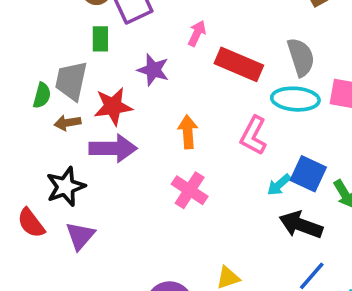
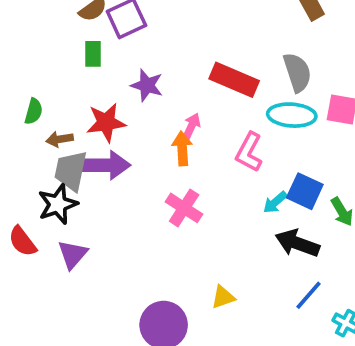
pink arrow: (197, 33) -> (191, 126), moved
gray trapezoid: (71, 81) -> (71, 171), moved

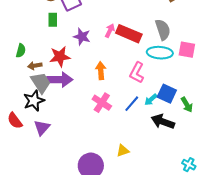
pink arrow: (191, 126) -> (110, 31), moved
gray trapezoid: (71, 171) -> (41, 83), turned 135
blue line: (308, 295) -> (132, 104), moved

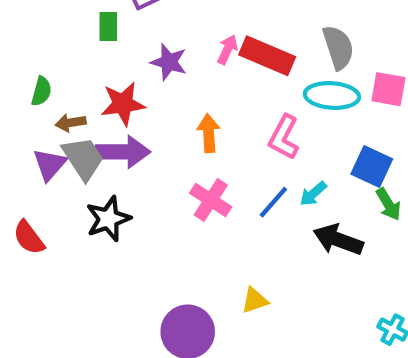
blue square: (167, 94) -> (372, 167), moved
black star: (34, 101) -> (108, 219), moved
purple triangle: (42, 128) -> (50, 164), moved

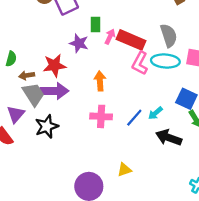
green rectangle: (108, 26) -> (95, 24), moved
pink L-shape: (284, 137) -> (140, 63), moved
purple triangle: (50, 164) -> (16, 114), moved
pink cross: (211, 200) -> (101, 116), turned -30

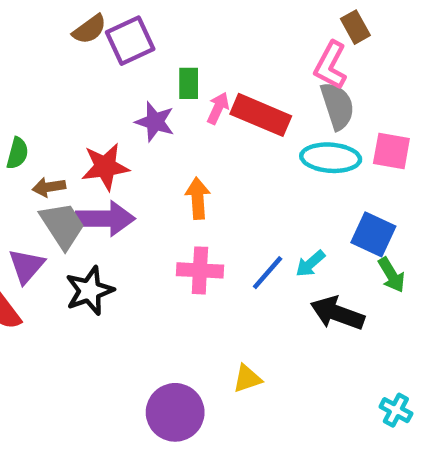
pink L-shape: (140, 63) -> (331, 65), moved

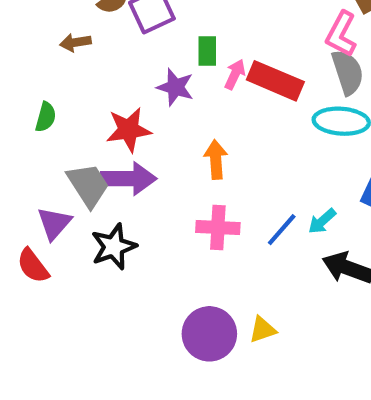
brown arrow: (49, 187) -> (75, 43), moved
purple circle: (175, 412) -> (209, 334), moved

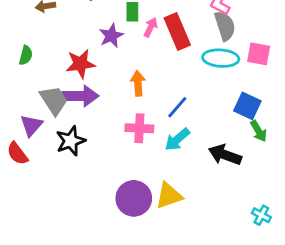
red rectangle: (275, 81) -> (177, 31), turned 44
purple star: (175, 87) -> (111, 36), turned 30
cyan arrow: (322, 221) -> (177, 139), moved, size x1.4
blue line: (282, 230) -> (177, 107), moved
yellow triangle: (263, 330) -> (169, 196), size x1.5

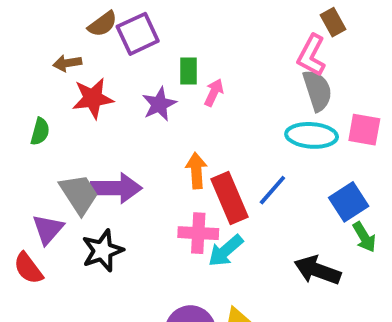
red rectangle: (177, 31) -> (230, 198), moved
red star: (80, 64) -> (93, 98), moved
blue square: (247, 106) -> (349, 202), turned 32
blue line: (177, 107) -> (272, 190), moved
cyan arrow: (177, 139) -> (226, 251), moved

